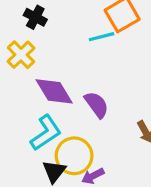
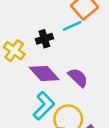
black cross: (35, 17) -> (44, 39), moved, turned -35

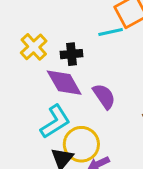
black cross: (44, 39) -> (72, 54), moved

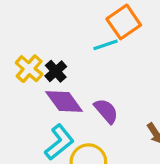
black cross: (72, 54) -> (56, 71), moved, turned -30

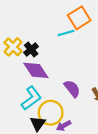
purple semicircle: (106, 111) -> (72, 89), moved

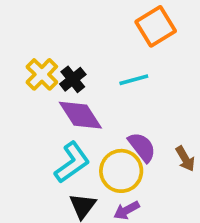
cyan line: (66, 33) -> (134, 80), moved
yellow circle: (51, 113) -> (121, 171), moved

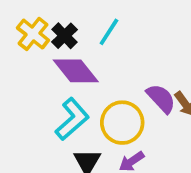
cyan line: (134, 80) -> (109, 32), moved, turned -36
purple semicircle: (142, 147) -> (161, 98), moved

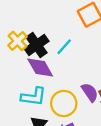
black cross: (64, 36) -> (37, 45), size x1.5
cyan L-shape: (72, 119) -> (33, 97), turned 40

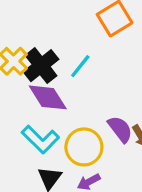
cyan L-shape: (33, 97) -> (40, 139), turned 40

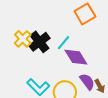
purple diamond: (48, 97) -> (76, 57), moved

